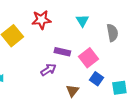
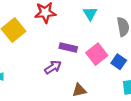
blue square: (96, 79) -> (119, 62), moved
brown triangle: (72, 91) -> (79, 90), turned 40

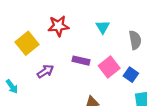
purple arrow: (53, 67) -> (45, 71), moved

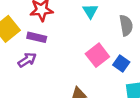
purple rectangle: (81, 61) -> (37, 37), moved

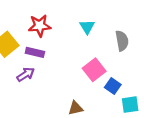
blue square: (121, 63) -> (113, 86), moved

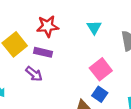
purple arrow: (26, 74) -> (34, 74), turned 72
blue square: (113, 86) -> (100, 94), moved

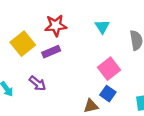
purple rectangle: (43, 52) -> (51, 52), turned -36
purple arrow: (34, 74) -> (38, 83), moved

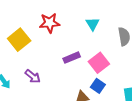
purple rectangle: (51, 52) -> (72, 58), moved

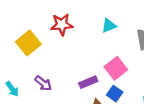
cyan triangle: (93, 24) -> (109, 26), turned 40
purple rectangle: (72, 58) -> (88, 82), moved

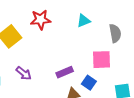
pink square: (116, 68) -> (101, 60), moved, turned 36

